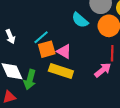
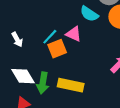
pink triangle: (64, 51) -> (74, 34), moved
yellow rectangle: (61, 71) -> (71, 85), moved

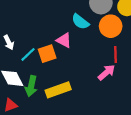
cyan line: (50, 37) -> (28, 54), moved
yellow rectangle: (71, 85) -> (58, 90), turned -35

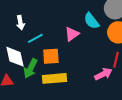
pink triangle: (64, 40) -> (72, 34), turned 42
orange square: (47, 54) -> (51, 56), moved

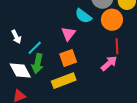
orange square: (51, 56) -> (68, 58), moved
green arrow: (30, 68) -> (38, 64), moved

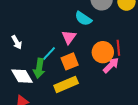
orange circle: (112, 20) -> (103, 52), moved
cyan line: (35, 48) -> (49, 53), moved

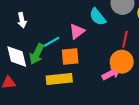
red line: (118, 48) -> (125, 39), moved
orange circle: (103, 52) -> (122, 62), moved

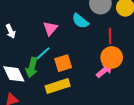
white arrow: (22, 20) -> (11, 31), moved
pink triangle: (77, 31) -> (50, 28), moved

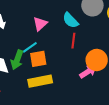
red line: (110, 36) -> (73, 41), moved
orange square: (63, 63) -> (38, 59), moved

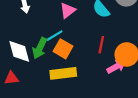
red line: (73, 41) -> (101, 45), moved
orange square: (38, 59) -> (63, 49), turned 36

